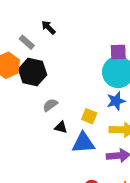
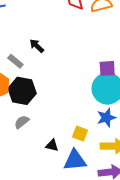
gray semicircle: (50, 105) -> (22, 122), moved

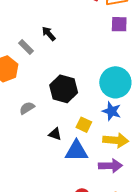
purple square: (107, 68) -> (119, 24), moved
black hexagon: (22, 91) -> (64, 89), moved
blue star: (106, 118) -> (112, 111), turned 30

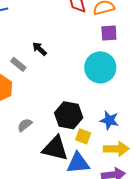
cyan circle: (115, 82) -> (100, 67), moved
black hexagon: (64, 89) -> (69, 115), moved
black triangle: (55, 134) -> (55, 148), size x2.0

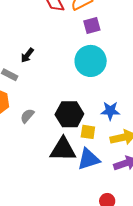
black arrow: (40, 49) -> (27, 55), turned -84
gray semicircle: (25, 125) -> (27, 116), moved

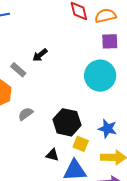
black triangle: (63, 149) -> (52, 155), size x0.5

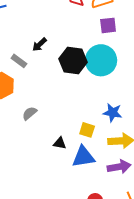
gray semicircle: (26, 114) -> (30, 113), moved
black hexagon: (67, 122) -> (73, 60), moved

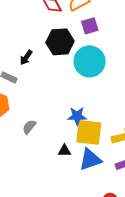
black hexagon: (73, 60) -> (60, 42), moved
blue star: (113, 113) -> (77, 116), moved
yellow square: (87, 130) -> (89, 132), size x1.8

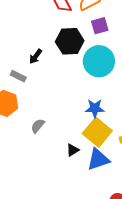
blue star: (77, 116) -> (95, 108), moved
yellow square: (89, 132) -> (97, 132), turned 32
black triangle: (64, 151) -> (73, 150), turned -32

